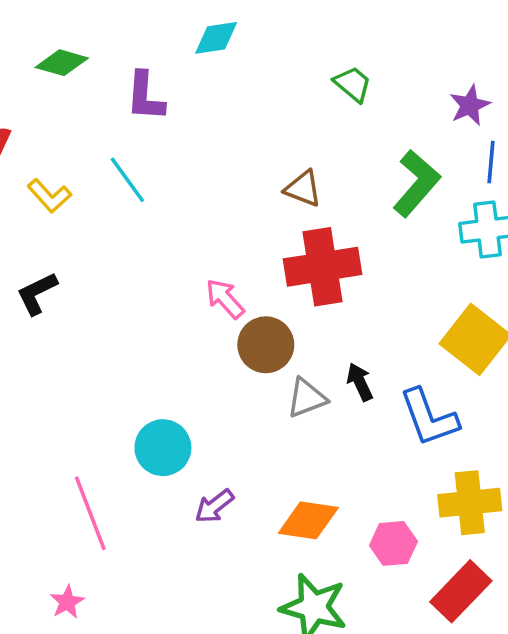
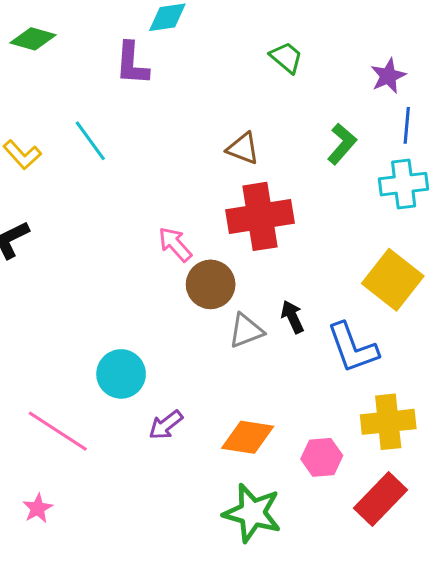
purple L-shape: (145, 96) -> (132, 64), moved
green L-shape: (417, 183) -> (342, 144), size x0.7
pink line: (90, 513) -> (58, 431), turned -36

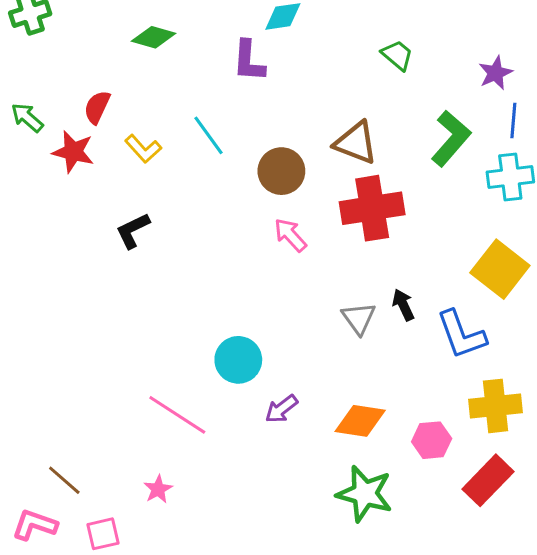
green L-shape: (342, 144) -> (451, 138), size x1.4
brown triangle: (243, 149) -> (356, 143), size x1.4
brown circle: (211, 284) -> (281, 171), moved
gray triangle: (246, 331) -> (359, 318), turned -45

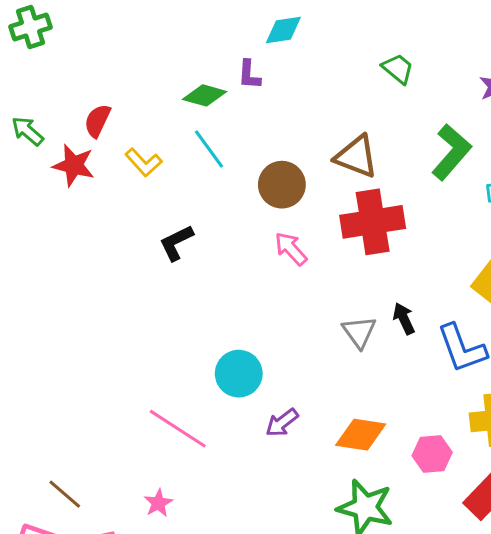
green diamond: (154, 37) -> (205, 95), moved
purple L-shape: (249, 61) -> (249, 75), size x0.7
black L-shape: (133, 231) -> (176, 243), moved

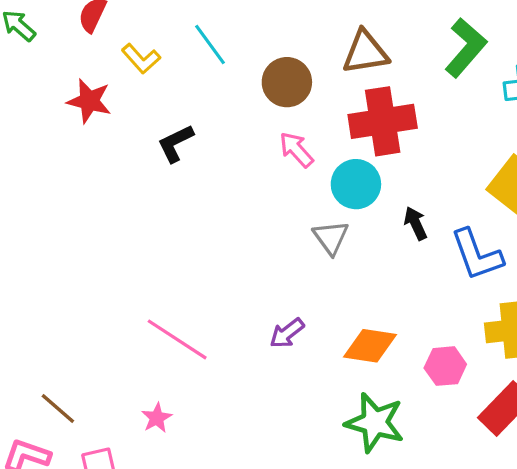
brown triangle: (356, 156) -> (365, 52), turned -30
red star: (74, 165) -> (89, 101), moved
gray triangle: (359, 332) -> (331, 237), moved
cyan circle: (239, 374) -> (356, 184), moved

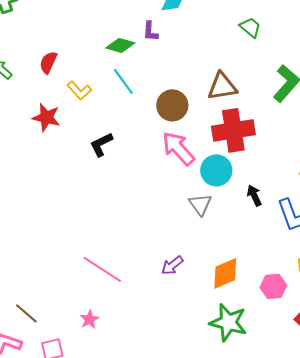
pink arrow: (296, 150) -> (178, 148), size x1.5
orange diamond: (370, 346) -> (225, 273), turned -32

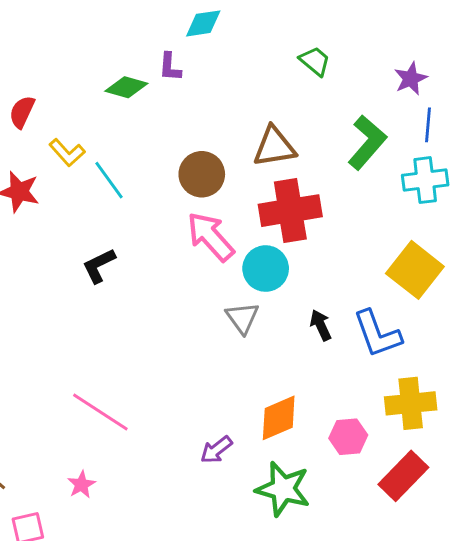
cyan line: (123, 81) -> (109, 180), moved
black L-shape: (101, 144) -> (99, 266), moved
black arrow: (254, 195) -> (321, 325), moved
purple arrow: (172, 265) -> (216, 450), moved

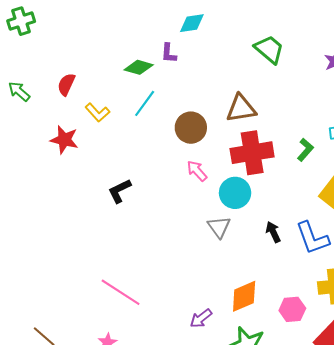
green trapezoid: (315, 61) -> (269, 49), size x1.4
green L-shape: (367, 142) -> (305, 150), moved, size x0.6
cyan line: (109, 180) -> (145, 103), moved, turned 72
pink arrow: (211, 237) -> (197, 171), size x0.6

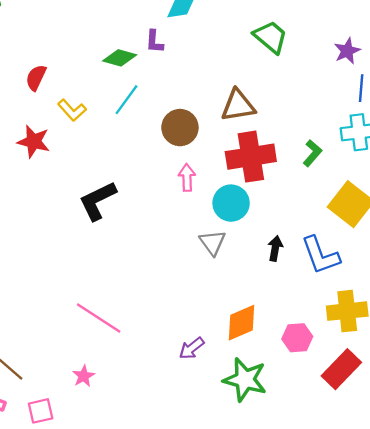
pink arrow: (197, 171) -> (187, 177), turned 40
black L-shape: (120, 191) -> (98, 201), size x1.4
black arrow: (273, 232) -> (275, 248), turned 35

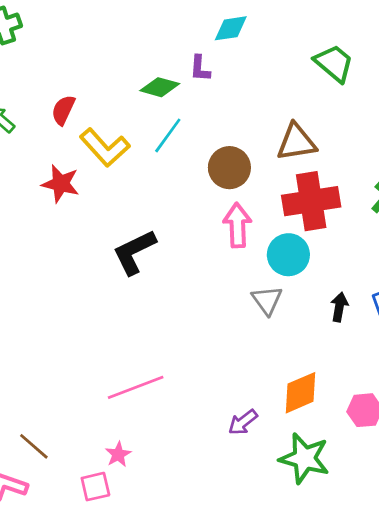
yellow L-shape: (72, 110) -> (105, 148), size x1.5
pink arrow: (187, 177) -> (237, 225), size x1.4
pink line: (99, 318) -> (136, 387), turned -54
pink square: (41, 411) -> (95, 487), moved

